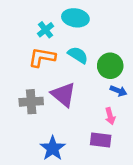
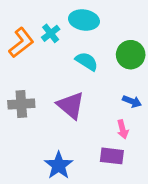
orange L-shape: (42, 57) -> (21, 43), moved, turned 132
green circle: (110, 66) -> (131, 55), moved
gray cross: (31, 102) -> (21, 104), moved

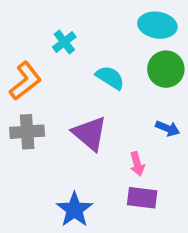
cyan ellipse: (84, 20) -> (157, 25), moved
orange L-shape: (21, 43) -> (25, 81), moved
pink arrow: (123, 129) -> (137, 164), moved

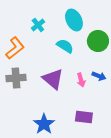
cyan ellipse: (157, 25) -> (74, 20), moved, turned 55
pink arrow: (137, 164) -> (81, 80), moved

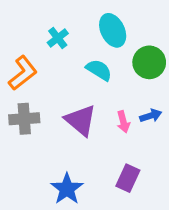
blue arrow: (99, 76) -> (151, 116), turned -40
purple rectangle: (84, 117) -> (128, 178), turned -72

